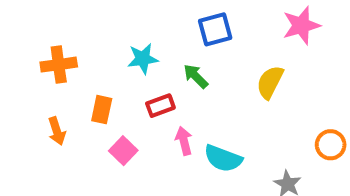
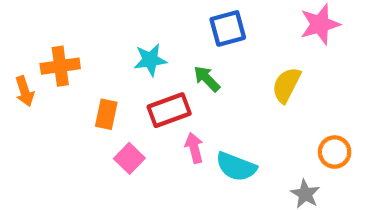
red rectangle: (160, 106) -> (169, 110), size x1.4
orange arrow: (57, 131) -> (25, 91), moved
orange circle: (331, 145) -> (335, 152), moved

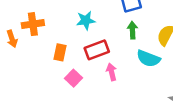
green arrow: (207, 79) -> (132, 30), moved, turned 42
cyan semicircle: (236, 167) -> (148, 58), moved

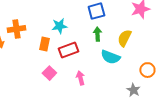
orange rectangle: (60, 52) -> (44, 44), moved
pink arrow: (112, 72) -> (80, 78), moved

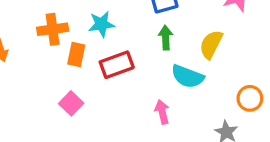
orange cross: (16, 29) -> (53, 29), moved
pink square: (49, 73) -> (71, 103), moved
pink arrow: (80, 78) -> (162, 112), moved

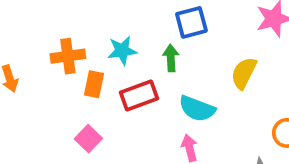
green arrow: (166, 38) -> (171, 58), moved
cyan semicircle: (187, 76) -> (197, 109), moved

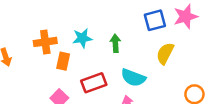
blue square: (191, 22) -> (155, 20), moved
red rectangle: (139, 95) -> (94, 83), moved

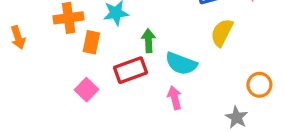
green arrow: (115, 43) -> (148, 41), moved

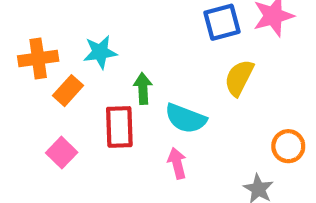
orange rectangle: (91, 42) -> (68, 91), turned 30
red rectangle: (131, 70) -> (119, 127), turned -72

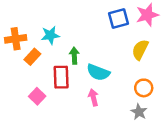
yellow semicircle: (239, 78) -> (140, 50), moved
orange circle: (288, 146) -> (144, 88), moved
pink square: (62, 153) -> (37, 96), moved

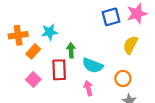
orange circle: (144, 88) -> (123, 78), moved
pink square: (37, 96) -> (33, 80), moved

